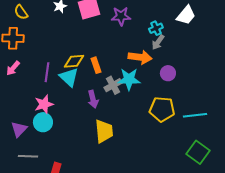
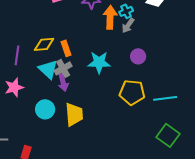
orange arrow: (140, 57) -> (110, 17), moved, turned -95
cyan triangle: (69, 77) -> (48, 69), moved
gray cross: (113, 85) -> (63, 68), moved
cyan circle: (43, 122) -> (45, 109), moved

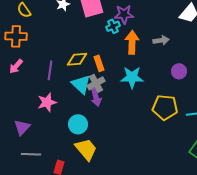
cyan cross: (126, 11) -> (113, 26), moved
orange arrow: (110, 17) -> (132, 42), moved
gray arrow: (128, 25) -> (161, 40), turned -133
purple circle: (138, 56) -> (179, 71), moved
yellow trapezoid: (74, 114) -> (86, 149), moved, turned -35

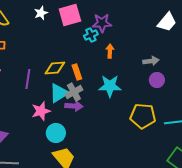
gray arrow: (161, 40) -> (151, 61), moved
orange arrow: (132, 42) -> (110, 51), size x0.6
cyan triangle: (81, 84) -> (59, 93), turned 45
purple arrow: (96, 97) -> (74, 106), turned -72
pink star: (47, 102) -> (41, 111), moved

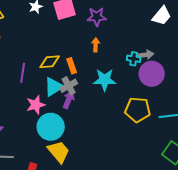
cyan cross: (91, 35) -> (134, 59), moved, turned 32
orange arrow: (110, 51) -> (96, 45), moved
purple circle: (157, 80) -> (152, 74), size x1.6
purple arrow: (74, 106) -> (69, 100), turned -72
cyan circle: (56, 133) -> (51, 127), size x1.4

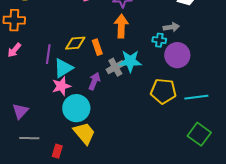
orange arrow: (96, 45) -> (121, 26), size x1.6
gray arrow: (146, 55) -> (171, 27), moved
gray cross: (69, 86) -> (115, 67), moved
cyan triangle: (54, 87) -> (63, 68), moved

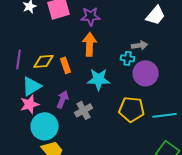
purple line: (48, 54) -> (19, 59), moved
gray cross: (115, 67) -> (84, 110), moved

